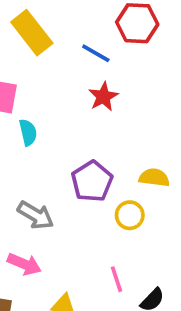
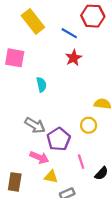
cyan semicircle: (28, 132) -> (41, 85), moved
purple pentagon: (92, 181) -> (59, 139), moved
pink arrow: (24, 264) -> (39, 157), moved

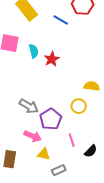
red star: (74, 58) -> (52, 59), moved
cyan semicircle: (41, 85) -> (34, 51), moved

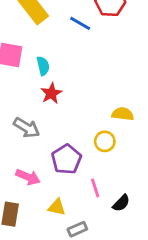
red star: (52, 59) -> (51, 93), moved
gray arrow: (29, 106) -> (27, 128), moved
pink arrow: (33, 136) -> (28, 177), moved

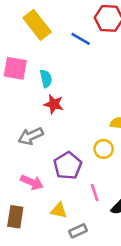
red star: (51, 93) -> (54, 104), turned -30
gray arrow: (27, 128) -> (31, 136), turned 125

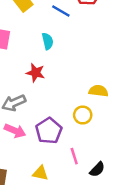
cyan semicircle: (46, 79) -> (48, 41), moved
pink arrow: (32, 182) -> (15, 131), moved

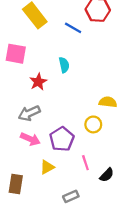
cyan semicircle: (48, 41) -> (64, 65), moved
red star: (36, 73) -> (38, 82), moved, turned 30
yellow triangle: (40, 173) -> (47, 167), moved, turned -40

